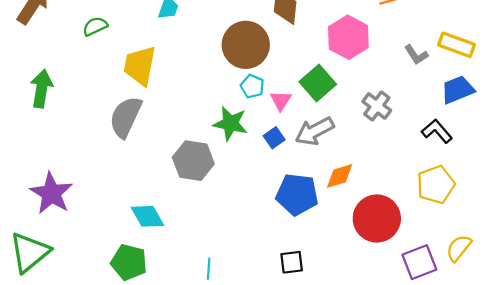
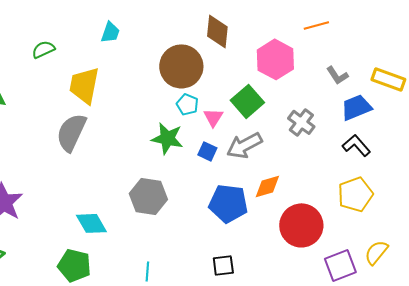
yellow rectangle: (457, 45) -> (388, 79), moved
blue trapezoid: (458, 90) -> (356, 107), moved
blue square: (274, 138) -> (207, 151), turned -30
gray hexagon: (193, 161) -> (148, 196), moved

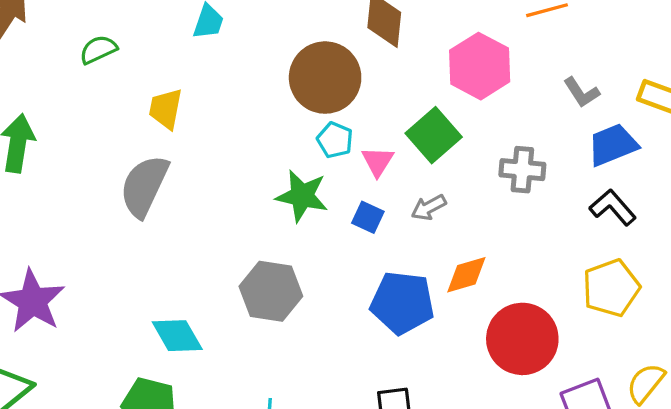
yellow trapezoid: (84, 85) -> (166, 109), size x0.7
gray cross: (301, 122) -> (522, 170), turned -32
gray arrow: (244, 145) -> (429, 207), size x0.6

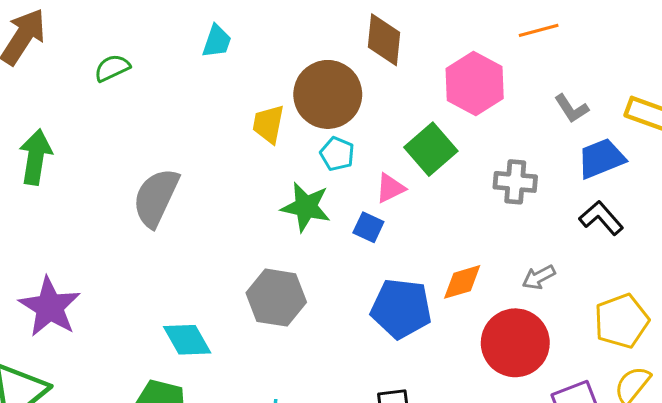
yellow trapezoid: (166, 109) -> (268, 124), moved
pink triangle: (378, 161) -> (390, 188), moved, turned 32
gray arrow: (429, 207) -> (539, 277), moved
yellow pentagon: (611, 288) -> (621, 321), moved

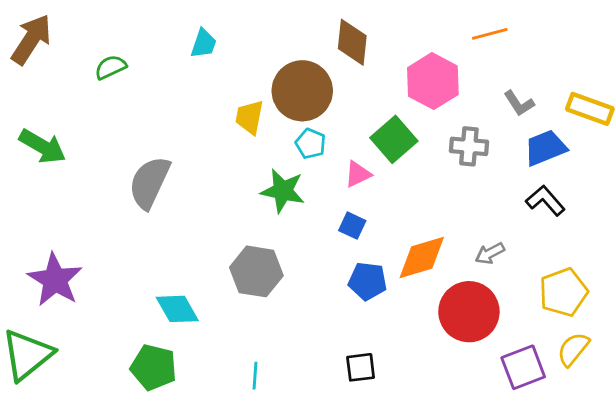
green arrow: (36, 157) -> (42, 146), turned 111
gray cross: (515, 182) -> (469, 146), moved
blue square: (368, 227) -> (352, 226), moved
orange diamond: (462, 282) -> (422, 258), size x1.4
blue pentagon: (401, 308) -> (368, 281), size x0.7

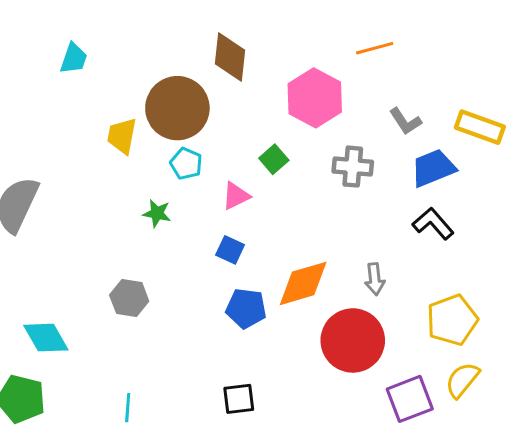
green square: (394, 139) -> (274, 159), size x0.6
green star: (283, 191) -> (157, 213), size x0.6
gray arrow: (490, 253) -> (375, 279), turned -68
gray hexagon: (256, 271) -> (129, 298), size x0.7

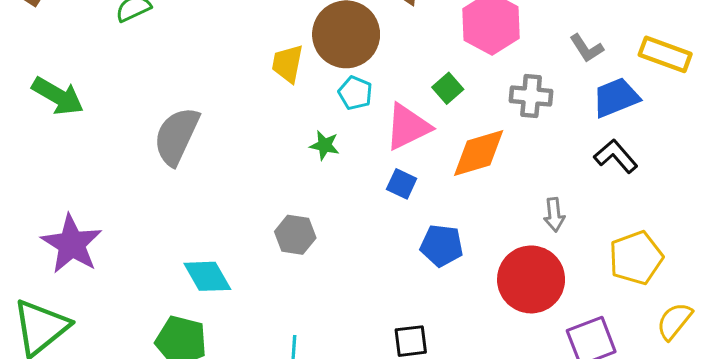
pink triangle: (236, 196) -> (408, 127), size x1.6
orange diamond: (303, 283) -> (479, 153), moved
blue pentagon: (246, 308) -> (442, 246), moved
yellow semicircle: (462, 380) -> (674, 321), moved

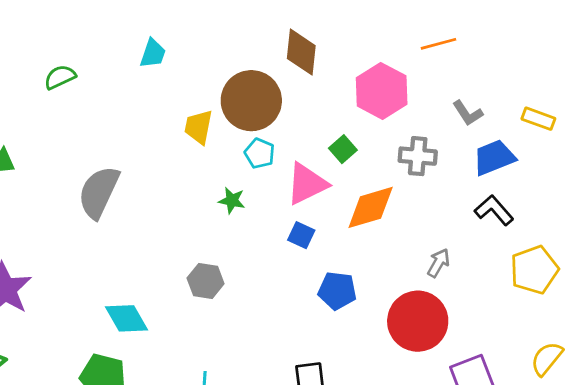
yellow rectangle: (665, 54) -> (538, 119), size x0.7
gray arrow: (554, 215) -> (439, 263), turned -144
yellow pentagon: (636, 258) -> (534, 270), moved

